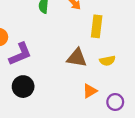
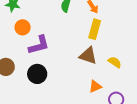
yellow rectangle: (97, 26) -> (95, 29), moved
yellow semicircle: (107, 61) -> (115, 62), turned -144

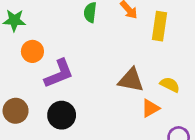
yellow rectangle: (95, 29) -> (159, 26), moved
orange triangle: (95, 86) -> (150, 108), moved

